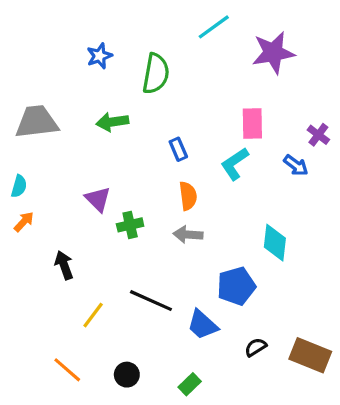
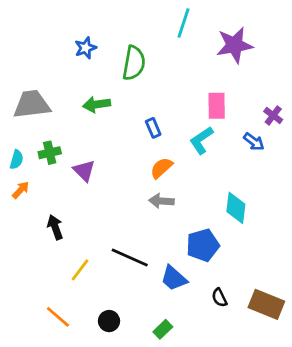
cyan line: (214, 27) -> (184, 23), turned -36
orange semicircle: (188, 196) -> (161, 168), turned -125
green cross: (130, 225) -> (50, 153), moved
black semicircle: (256, 347) -> (219, 298), turned -84

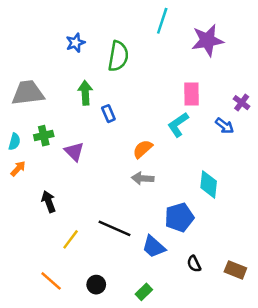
green arrow: (97, 104) -> (85, 93), turned 95
blue rectangle: (153, 128) -> (108, 114), moved
brown rectangle: (266, 304) -> (235, 270), size x0.7

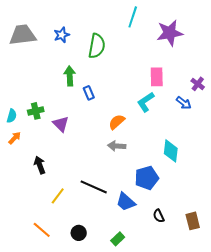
gray trapezoid: (28, 93) -> (23, 35), moved
brown rectangle: (235, 270) -> (193, 221), turned 54

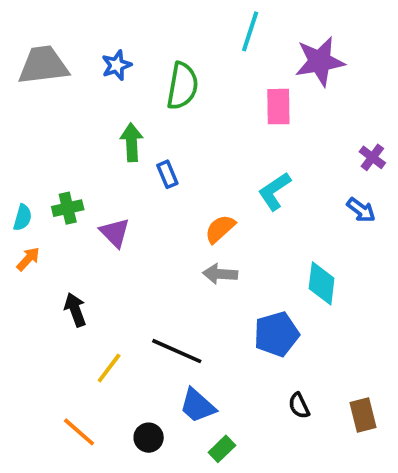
pink rectangle: (157, 77) -> (278, 107), moved
blue arrow: (184, 103) -> (361, 210), moved
blue trapezoid: (126, 202) -> (197, 406), moved

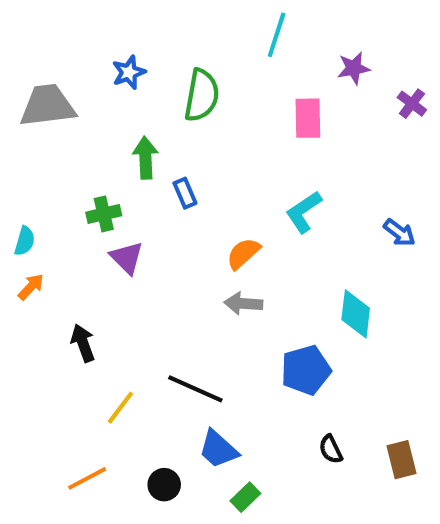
purple star: (320, 61) -> (354, 68), size x0.6
gray trapezoid: (43, 65) -> (48, 106), moved
purple cross: (372, 157) -> (412, 104), moved
green cross: (68, 208) -> (104, 214), moved
orange line: (79, 432) -> (87, 478), turned -69

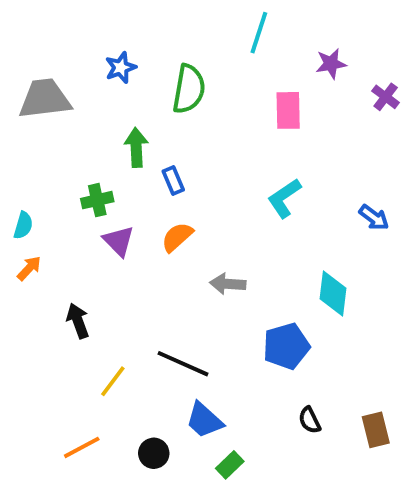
orange semicircle: (243, 254) -> (177, 237), moved

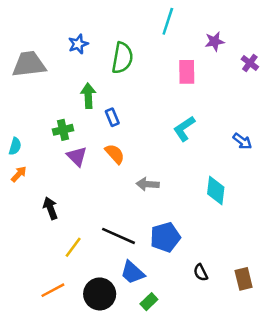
orange semicircle: (177, 237) -> (115, 154), turned 90
blue pentagon: (286, 346) -> (165, 237), moved
black circle: (154, 453) -> (100, 294), size x1.6

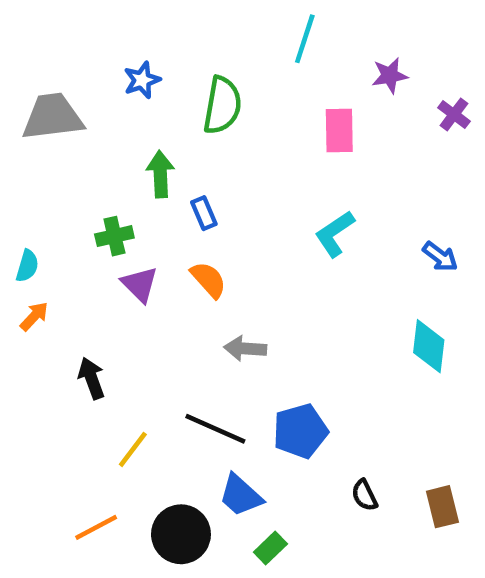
gray arrow: (148, 184) -> (245, 348), moved
cyan diamond: (216, 190) -> (429, 346), moved

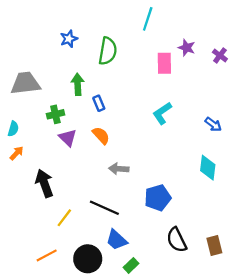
purple star: (390, 75) -> (187, 48), moved, turned 30
gray trapezoid: (53, 117) -> (25, 83), moved
black arrow: (92, 378) -> (44, 183), size x1.4
blue pentagon: (300, 431) -> (158, 198), moved
black semicircle: (364, 495) -> (177, 240), size x1.6

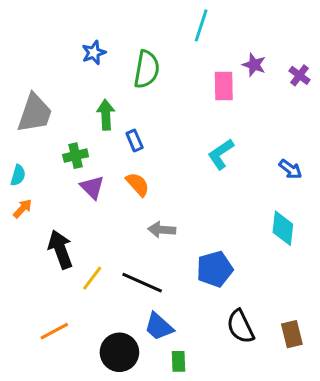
gray trapezoid: (25, 83) -> (35, 113), turned 116
yellow line: (64, 218) -> (92, 278), moved
orange line: (47, 255) -> (54, 331), moved
green rectangle: (131, 265) -> (178, 361), turned -48

